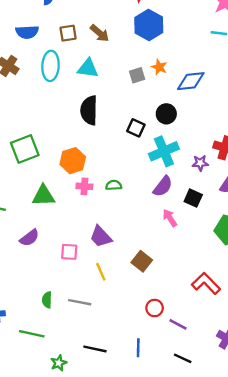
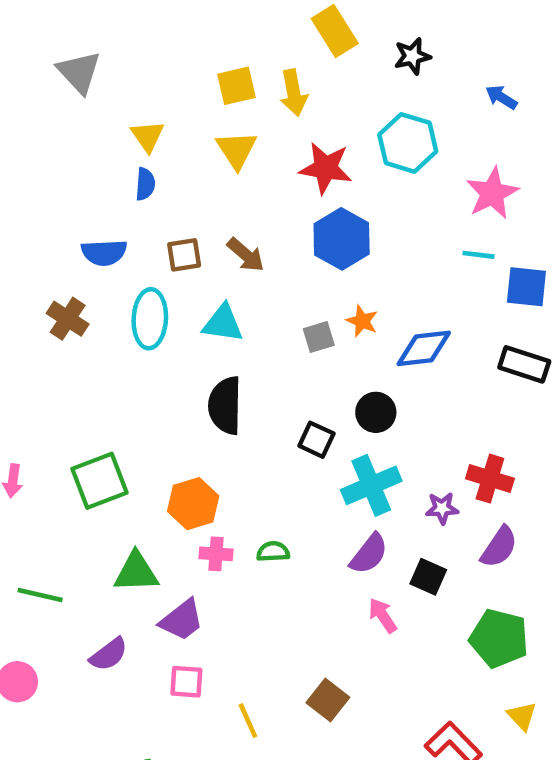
purple trapezoid: (101, 237) -> (182, 620), moved, turned -85

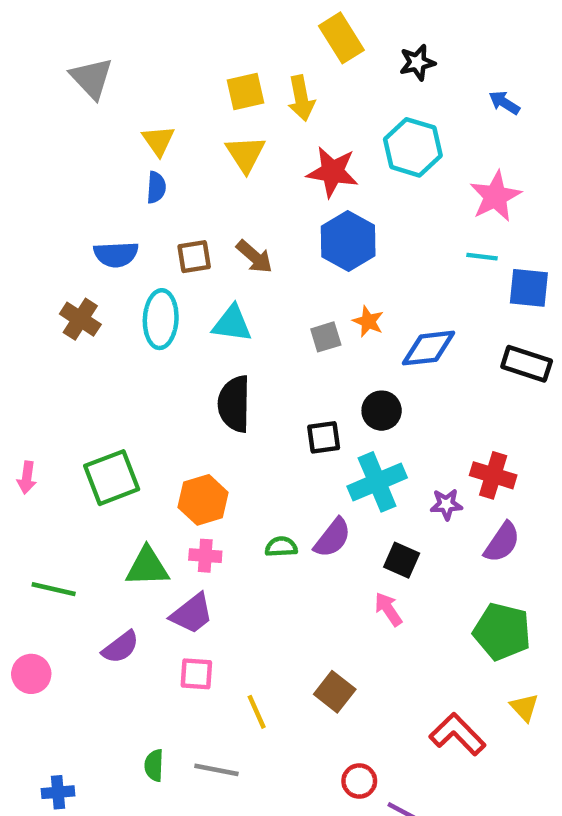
black square: (316, 440) -> (324, 437), turned -33
pink cross: (216, 554) -> (205, 556), moved
purple semicircle: (369, 554) -> (332, 538), moved
black square: (428, 577) -> (402, 560), moved

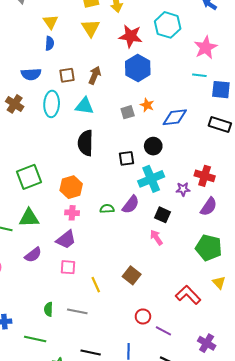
brown arrow: (254, 257) -> (95, 75), turned -108
green triangle: (147, 567) -> (29, 218), moved

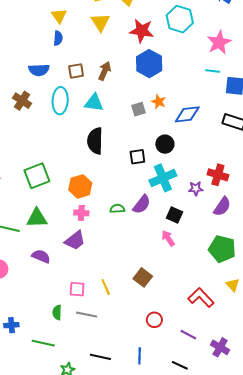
purple semicircle: (33, 255) -> (41, 256), turned -120
pink square: (68, 267) -> (77, 289), moved
purple line: (163, 331) -> (188, 335), moved

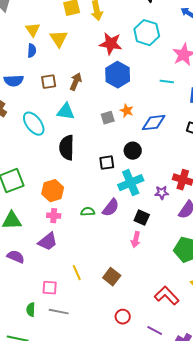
yellow triangle: (100, 22) -> (59, 39), moved
cyan line: (213, 71) -> (167, 82), moved
cyan ellipse: (60, 101) -> (34, 124), moved, turned -40
pink arrow: (168, 238) -> (136, 240), turned -133
yellow line: (106, 287) -> (77, 273), moved

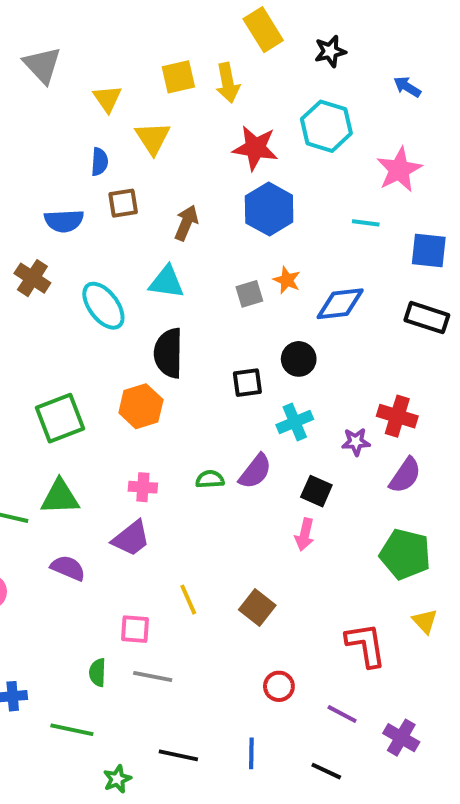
yellow triangle: (33, 30) -> (107, 99), moved
brown square: (49, 82) -> (123, 203), moved
cyan cross: (131, 183) -> (295, 422), size x0.7
orange hexagon: (53, 191) -> (141, 406), moved
red L-shape: (167, 296) -> (366, 645), turned 35

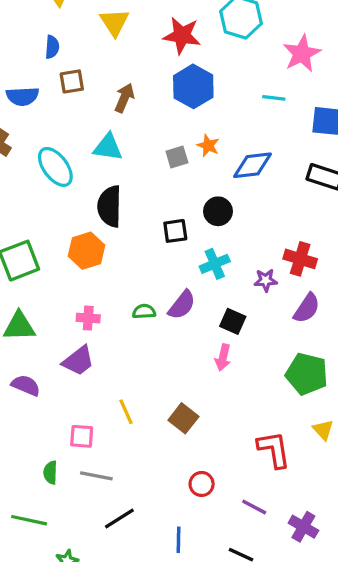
yellow triangle: (153, 138) -> (114, 22), moved
black line: (178, 755) -> (119, 518), moved, turned -44

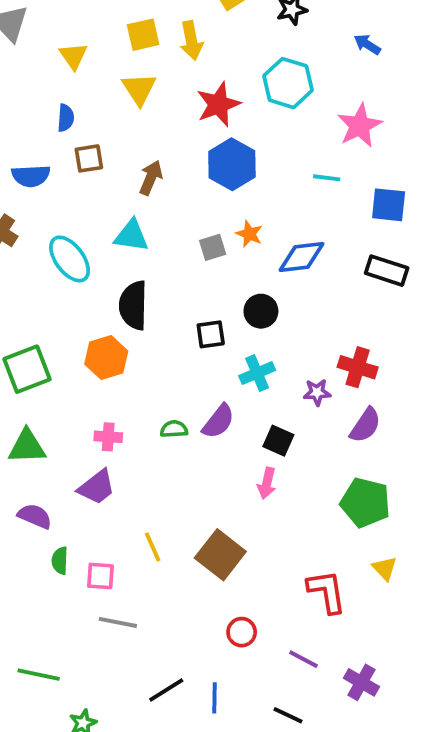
red star: (182, 35) -> (218, 104), turned -30
brown square: (183, 418) -> (220, 555), size x1.4
green semicircle: (50, 472) -> (60, 561), moved
black line: (119, 518) -> (166, 690), moved

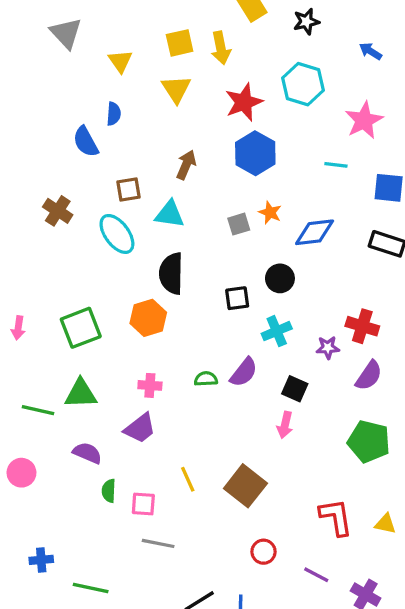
brown square: (89, 158) -> (128, 189), moved
blue semicircle: (31, 176) -> (86, 142), moved, turned 64
yellow triangle: (385, 568) -> (385, 524), moved, turned -35

